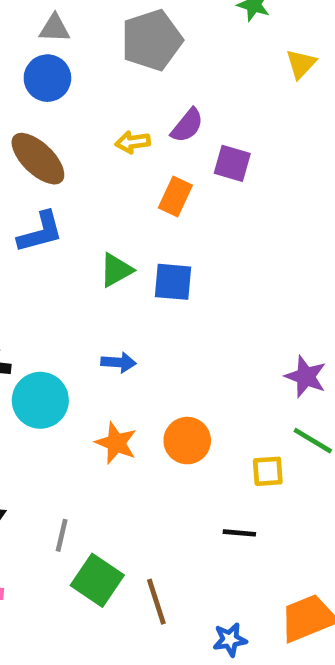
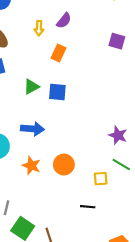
yellow arrow: (133, 142) -> (39, 28), turned -80
purple square: (232, 163) -> (117, 41), moved
blue arrow: (119, 362) -> (32, 129), size x1.5

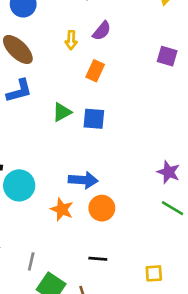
blue arrow: (32, 129) -> (83, 180), moved
yellow square: (101, 179) -> (154, 273), moved
black line: (88, 207) -> (98, 259), moved

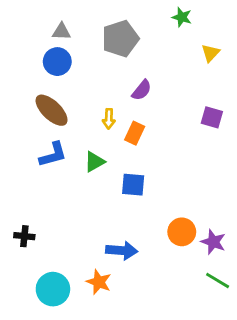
yellow arrow: (71, 40) -> (109, 119), moved
green triangle: (62, 112) -> (94, 162), moved
cyan circle: (19, 185) -> (53, 289), moved
orange circle: (102, 208) -> (182, 232), moved

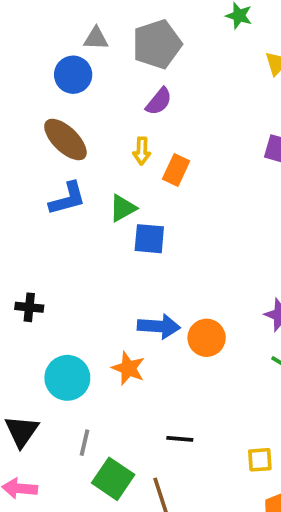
gray triangle: (62, 31) -> (96, 38), moved
purple semicircle: (142, 90) -> (159, 101), moved
blue square: (133, 185) -> (149, 239), moved
orange circle: (182, 232) -> (207, 338), moved

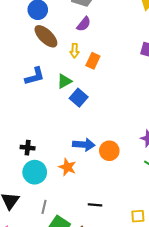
brown ellipse: (65, 140) -> (46, 36), moved
blue square: (149, 239) -> (79, 98), turned 36
black cross: (29, 307) -> (28, 148), moved

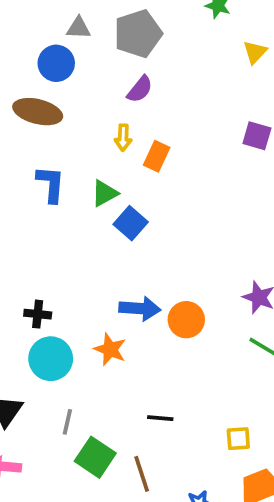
brown ellipse: (46, 36) -> (38, 112), moved, turned -30
blue L-shape: (35, 76) -> (51, 184), turned -70

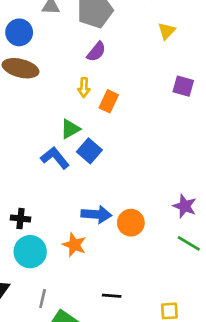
yellow triangle: (255, 52) -> (167, 31), moved
blue circle: (56, 63) -> (19, 32), moved
blue L-shape: (51, 184) -> (55, 158), moved, turned -44

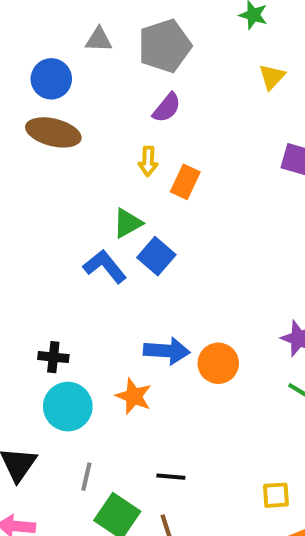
black line: (112, 296) -> (171, 477), moved

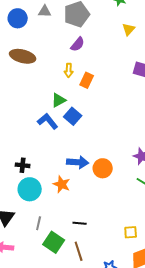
blue circle: (51, 79) -> (18, 18), moved

